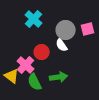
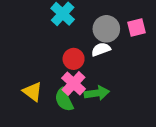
white semicircle: (62, 45) -> (101, 49), turned 104
pink cross: (26, 65) -> (74, 83), moved

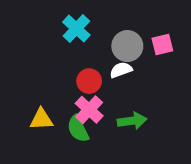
yellow triangle: (33, 92) -> (41, 119), turned -40
green arrow: (97, 93) -> (132, 121), moved

